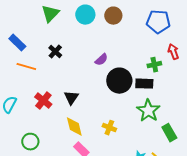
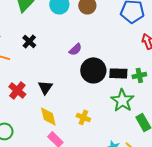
green cross: (154, 65) -> (139, 75), moved

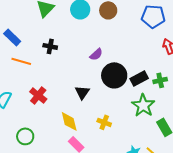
black cross: (29, 41) -> (50, 46), turned -32
black rectangle: (118, 73) -> (139, 78), turned -30
black triangle: (45, 87) -> (82, 92), moved

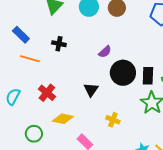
black rectangle: (139, 78) -> (148, 76), turned -60
yellow diamond: (69, 121) -> (63, 119), moved, turned -65

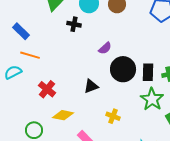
black cross: (59, 44) -> (74, 24), moved
black triangle: (91, 90) -> (91, 86), turned 35
cyan semicircle: (13, 97) -> (13, 72), moved, turned 36

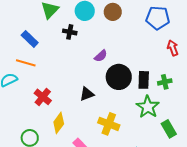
blue rectangle: (21, 31) -> (30, 39), moved
yellow diamond: (63, 115) -> (59, 123), turned -65
yellow cross: (113, 116) -> (109, 124), size x1.5

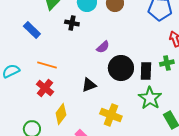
orange line: (26, 63) -> (47, 65), moved
green cross: (165, 82) -> (167, 63), moved

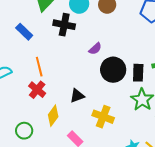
black cross: (72, 23) -> (64, 25), size x1.5
orange line: (47, 65) -> (39, 67), turned 60
black triangle: (89, 85) -> (77, 96), moved

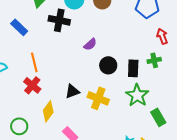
black circle: (113, 70) -> (108, 65), size x0.7
yellow cross: (103, 117) -> (98, 98), moved

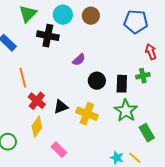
red cross: (32, 85) -> (37, 101), moved

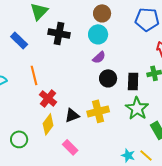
cyan circle: (63, 15) -> (98, 34), moved
purple semicircle: (79, 60) -> (99, 57), moved
black triangle: (61, 107) -> (72, 115), moved
yellow cross: (87, 114) -> (98, 111), turned -35

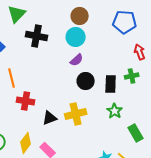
red cross: (48, 98) -> (26, 101), turned -30
green star: (137, 108) -> (115, 111), size x0.7
yellow diamond: (48, 124) -> (26, 143), moved

